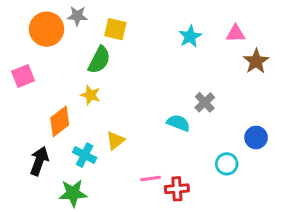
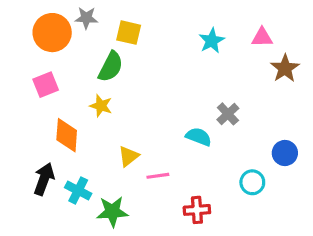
pink square: (23, 76) -> (46, 85), moved
orange diamond: (60, 121) -> (67, 135), turned -48
cyan cross: (85, 155) -> (78, 190), moved
pink line: (151, 179) -> (158, 176), moved
green star: (73, 193) -> (112, 212), moved

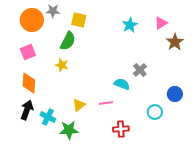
pink triangle: (262, 37) -> (161, 23), turned -32
orange diamond: (67, 135) -> (29, 83), moved
yellow triangle: (129, 156) -> (79, 105), moved
pink line: (158, 176) -> (106, 103), moved

